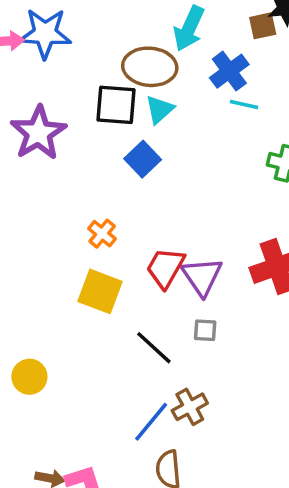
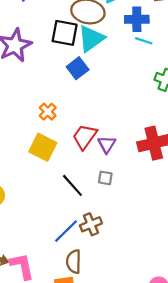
blue cross: (229, 71) -> (137, 19), turned 30
cyan triangle: (160, 109) -> (91, 39), size x1.5
purple triangle: (202, 276) -> (107, 144), size x0.7

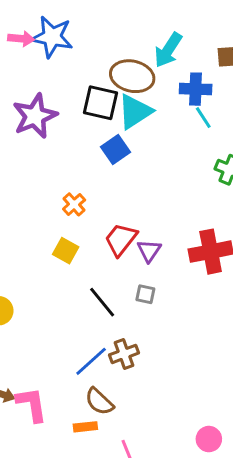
cyan line: (144, 41) -> (203, 118), turned 36
yellow square: (43, 147) -> (66, 251), size x0.7
brown semicircle: (74, 262) -> (99, 402), turned -50

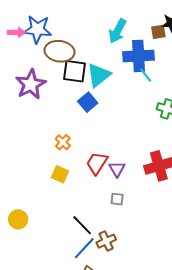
brown ellipse: (132, 76) -> (59, 51), moved
blue cross: (196, 89) -> (139, 56), size x1.4
black line: (102, 302) -> (82, 225), moved

